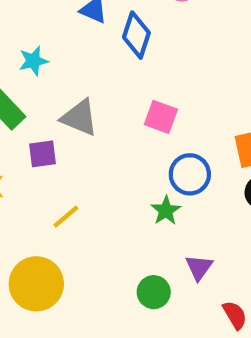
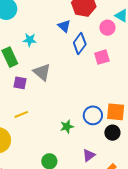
pink square: (161, 117) -> (102, 57), moved, turned 35
blue circle: (190, 174) -> (93, 115), moved
purple triangle: (199, 267) -> (89, 155), moved

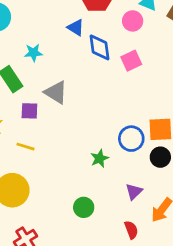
blue diamond: (80, 44) -> (100, 47), turned -35
yellow line: (21, 114) -> (26, 147), moved, turned 48

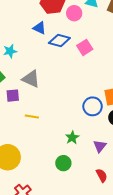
pink circle: (133, 21) -> (74, 13), moved
blue diamond: (100, 47) -> (59, 41), turned -60
yellow line: (26, 147) -> (32, 116), moved
green star: (100, 158) -> (72, 138), moved

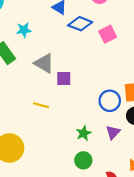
purple square: (13, 96) -> (64, 78), moved
purple triangle: (100, 146) -> (113, 132), moved
green circle: (63, 163) -> (83, 160), moved

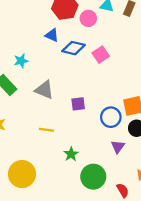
purple square: (64, 78) -> (78, 104), moved
green star: (84, 133) -> (71, 154), moved
green circle: (83, 160) -> (93, 177), size x1.5

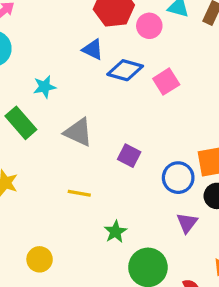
purple square: (78, 104) -> (129, 156), turned 32
yellow circle: (22, 174) -> (40, 259), size x0.6

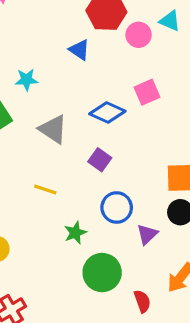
blue diamond: (125, 70) -> (107, 113), moved
blue circle: (178, 178) -> (117, 207), moved

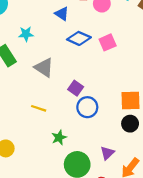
blue diamond: (107, 113) -> (79, 38), moved
blue circle: (117, 207) -> (87, 107), moved
purple triangle: (147, 234) -> (107, 153), moved

